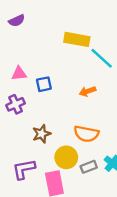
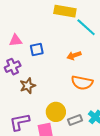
brown star: (41, 134) -> (28, 86), moved
orange semicircle: (86, 134) -> (82, 83), moved

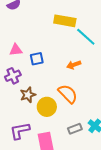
orange semicircle: (82, 83) -> (68, 94), moved, turned -145
yellow circle: (56, 112) -> (47, 107), moved

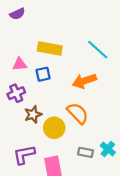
yellow rectangle: (65, 21) -> (50, 49), moved
orange arrow: (74, 65) -> (84, 81), size x1.5
gray rectangle: (75, 129) -> (85, 152), turned 32

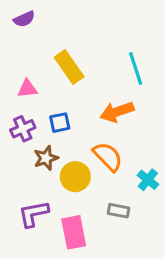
yellow rectangle: (50, 49) -> (69, 67), turned 45
cyan line: (98, 50) -> (136, 68), turned 30
blue square: (43, 74) -> (60, 123), moved
cyan cross: (108, 149) -> (148, 180), moved

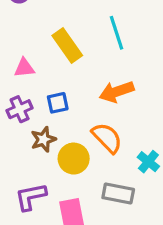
cyan line: (136, 68) -> (117, 33), moved
gray rectangle: (119, 211) -> (118, 193), size x1.4

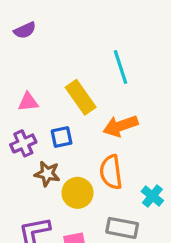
yellow rectangle: (67, 46) -> (81, 97), moved
orange semicircle: (107, 138) -> (111, 172), turned -144
brown star: (43, 139) -> (47, 174), turned 30

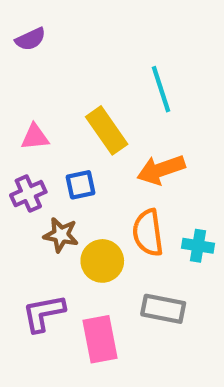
cyan cross: (152, 196) -> (198, 246), moved, turned -30

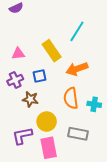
cyan line: (161, 89) -> (77, 31), turned 50
yellow circle: (102, 261) -> (47, 122), moved

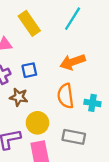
yellow rectangle: (52, 51) -> (29, 23), moved

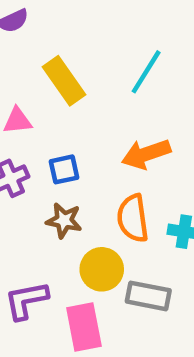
brown star: (19, 97) -> (64, 220), moved
yellow circle: (37, 123) -> (102, 269), moved

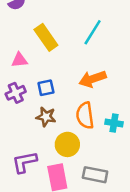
gray rectangle: (148, 296) -> (95, 175), moved

